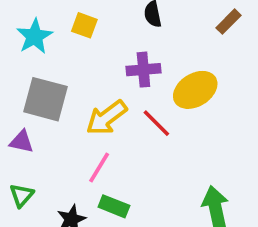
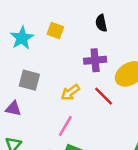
gray square: (46, 99) -> (29, 80), size x0.7
yellow arrow: (107, 118) -> (70, 92), size x0.7

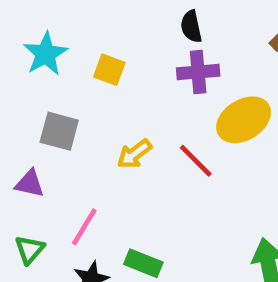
yellow square: (55, 31) -> (109, 70), moved
purple cross: (95, 60) -> (198, 72), moved
pink line: (65, 126) -> (84, 227), moved

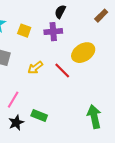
black semicircle: (191, 26) -> (60, 12), turned 40
purple cross: (198, 72) -> (53, 32), moved

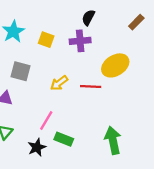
red line: (62, 71) -> (91, 87), turned -42
pink line: (13, 100) -> (46, 120), moved
green arrow: (94, 117) -> (113, 140), moved

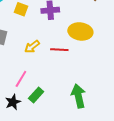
yellow ellipse: (115, 65) -> (80, 31), turned 40
green rectangle: (64, 139) -> (36, 95), turned -70

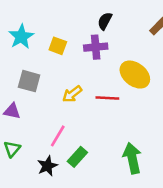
yellow ellipse: (80, 31) -> (135, 75), turned 30

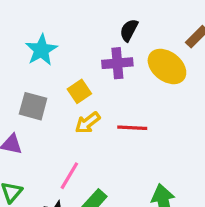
cyan star: (21, 37) -> (41, 50), moved
yellow square: (58, 46) -> (79, 91), moved, turned 36
yellow ellipse: (135, 75) -> (167, 67), moved

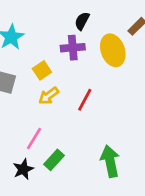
yellow ellipse: (167, 67) -> (113, 50), turned 32
red line: (132, 128) -> (85, 100), turned -65

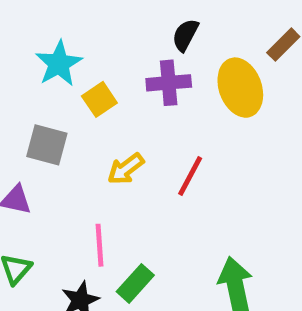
yellow square: (42, 70) -> (99, 99), moved
pink line: (34, 138) -> (99, 245), turned -35

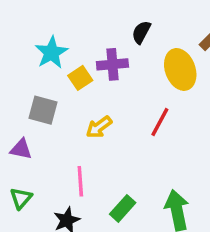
purple cross: (169, 83) -> (112, 64), moved
red line: (190, 176) -> (160, 122), moved
green rectangle: (135, 283) -> (123, 208), moved

